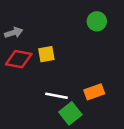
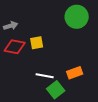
green circle: (97, 21) -> (77, 17), size x1.5

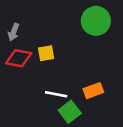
gray arrow: (11, 26) -> (14, 32), turned 128

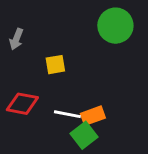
red diamond: (19, 58) -> (22, 104), moved
orange rectangle: (93, 91) -> (93, 116), moved

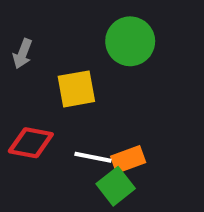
green circle: (115, 26) -> (130, 41), moved
yellow square: (55, 65) -> (76, 89), size x1.4

